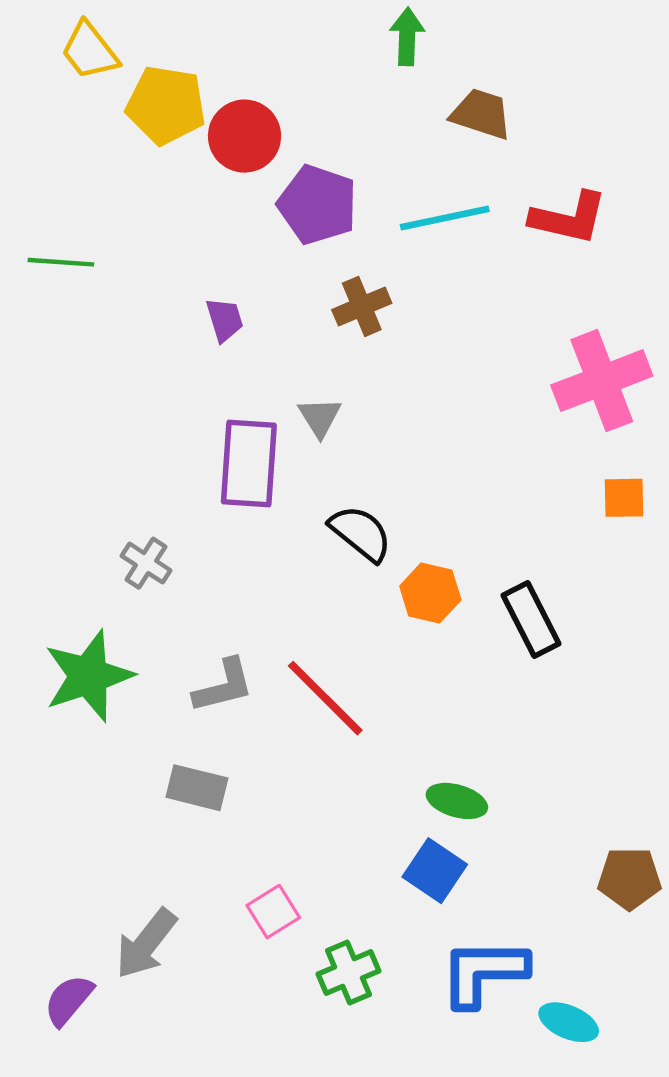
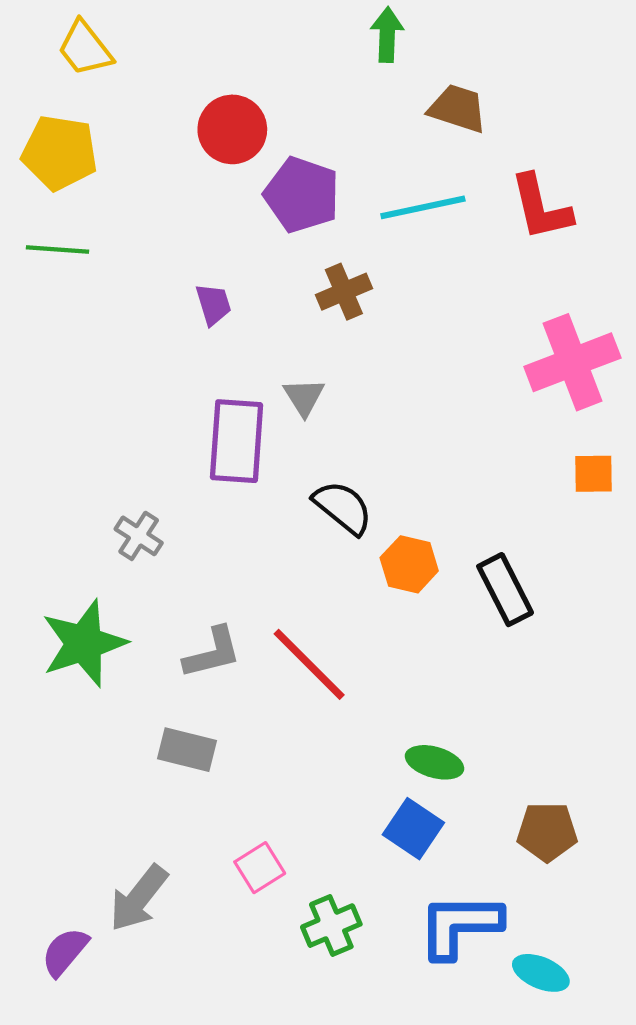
yellow pentagon: (166, 105) -> (60, 153), moved
red L-shape: (569, 218) -> (541, 207), turned 64
brown pentagon: (629, 878) -> (547, 832), moved

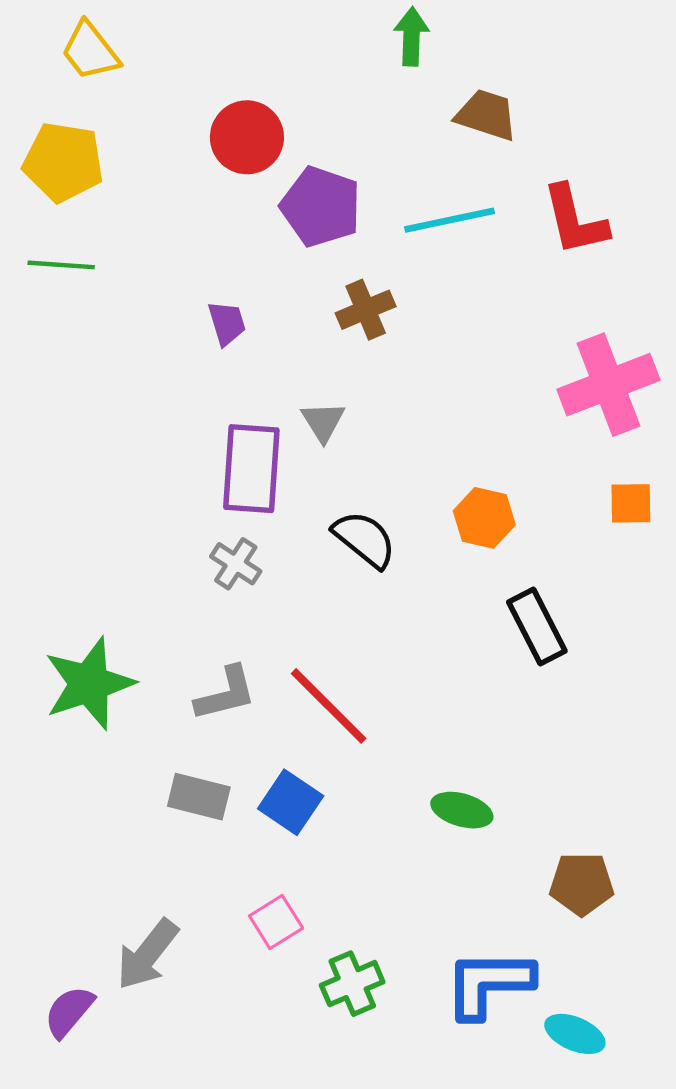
gray cross: (139, 536) -> (236, 564), moved
orange hexagon: (409, 564) -> (484, 518), moved
blue square: (413, 829) -> (291, 802), moved

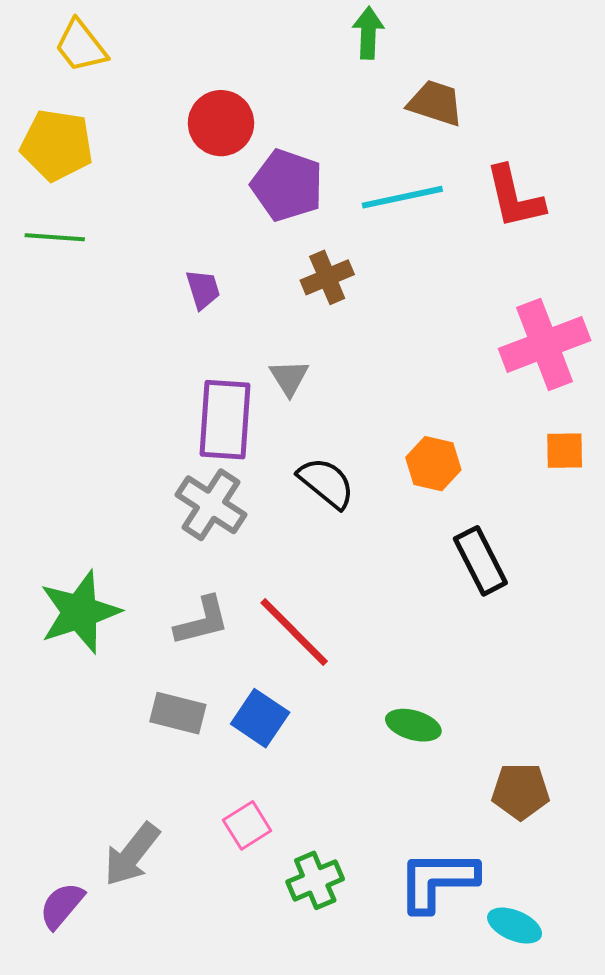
gray cross: (236, 564) -> (211, 505), size x1.5

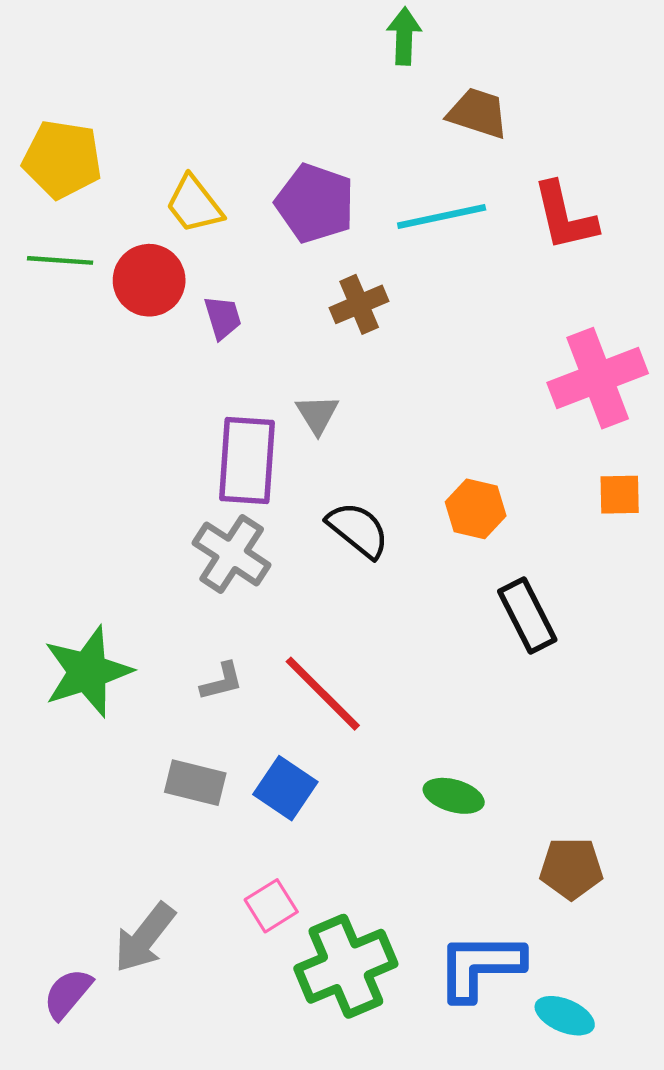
yellow trapezoid: (81, 46) -> (194, 204), moved
red circle: (221, 123) -> (149, 280), moved
gray L-shape: (202, 621) -> (222, 681), size x0.7
green cross: (315, 880) -> (346, 966), size x1.6

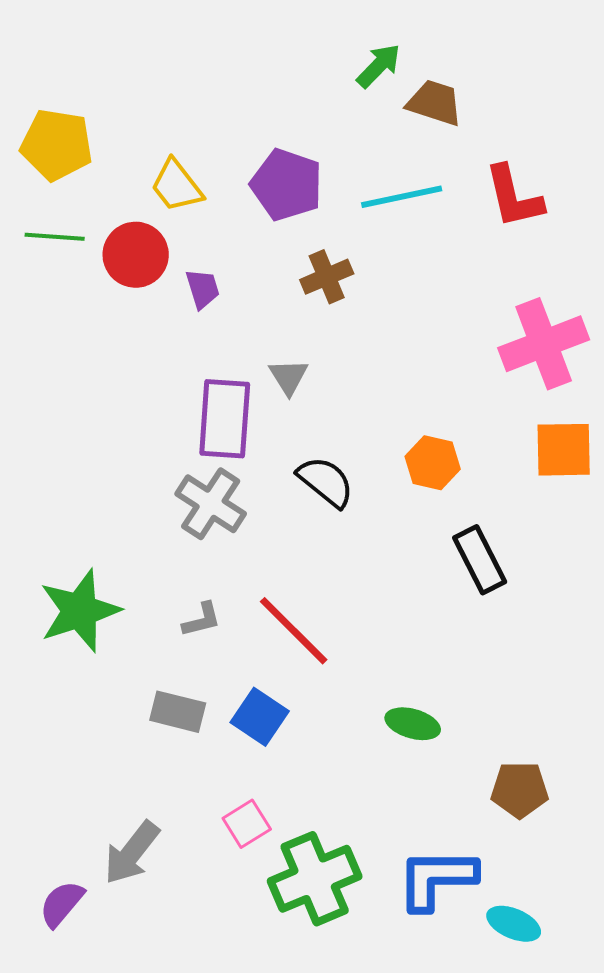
green arrow: (404, 36) -> (379, 66), moved, turned 42
orange square: (620, 495) -> (564, 450), size x1.5

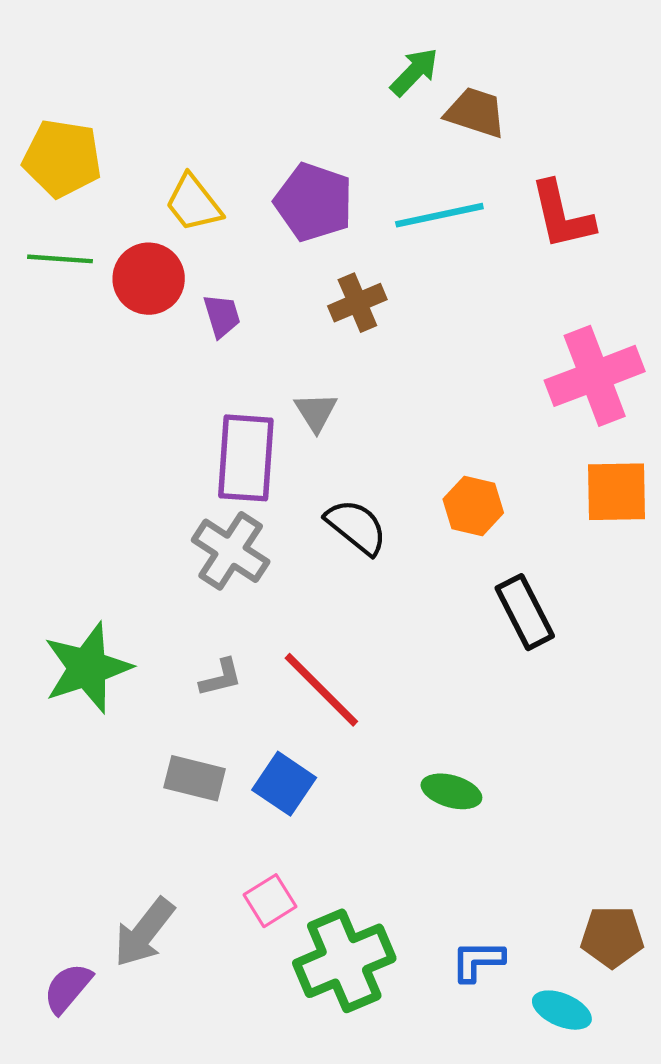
brown pentagon: (520, 790) -> (612, 937), moved
blue L-shape: (437, 879) -> (478, 961), size x0.6

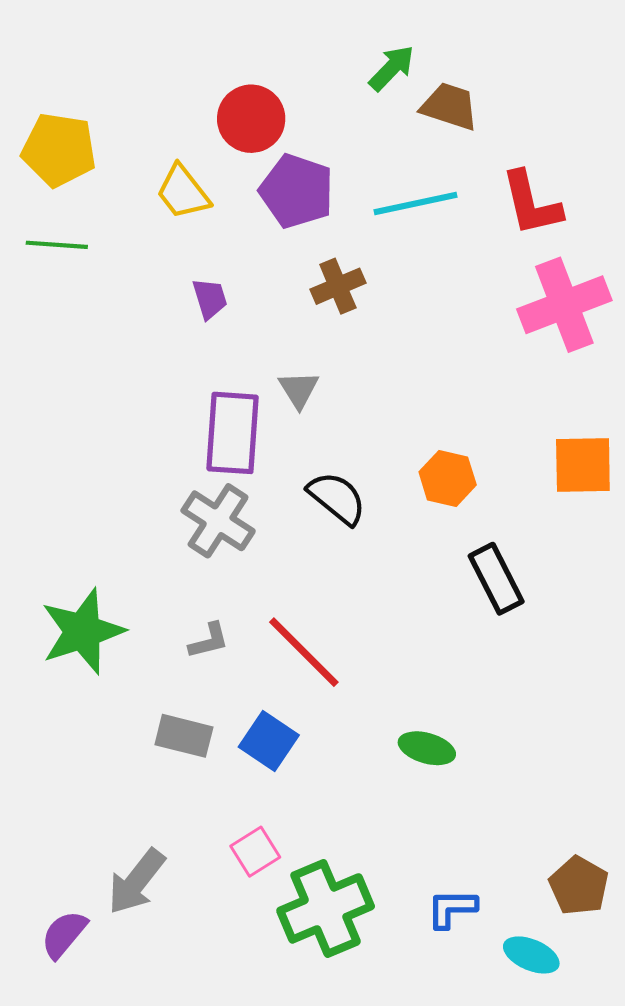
red circle: (149, 279) -> (251, 119), moved
pink cross: (595, 376) -> (564, 305), moved
brown pentagon: (612, 937) -> (579, 886), turned 30

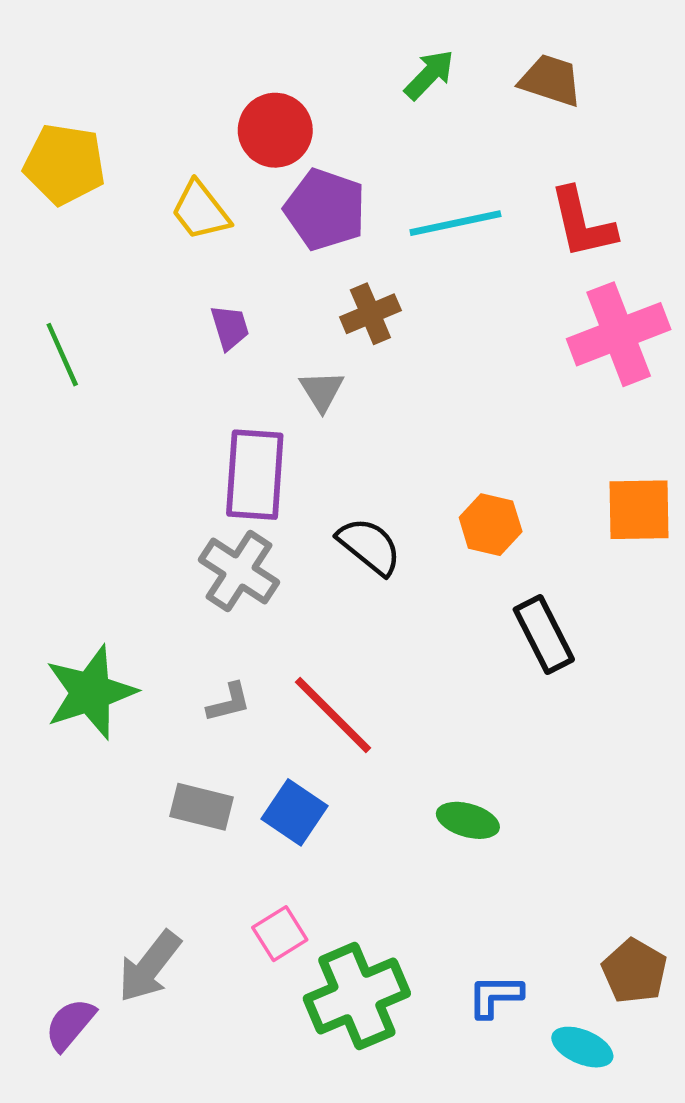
brown trapezoid: (450, 106) -> (551, 80), moved
green line: (57, 245) -> (62, 355), moved, turned 62
gray triangle: (299, 390) -> (322, 391), moved

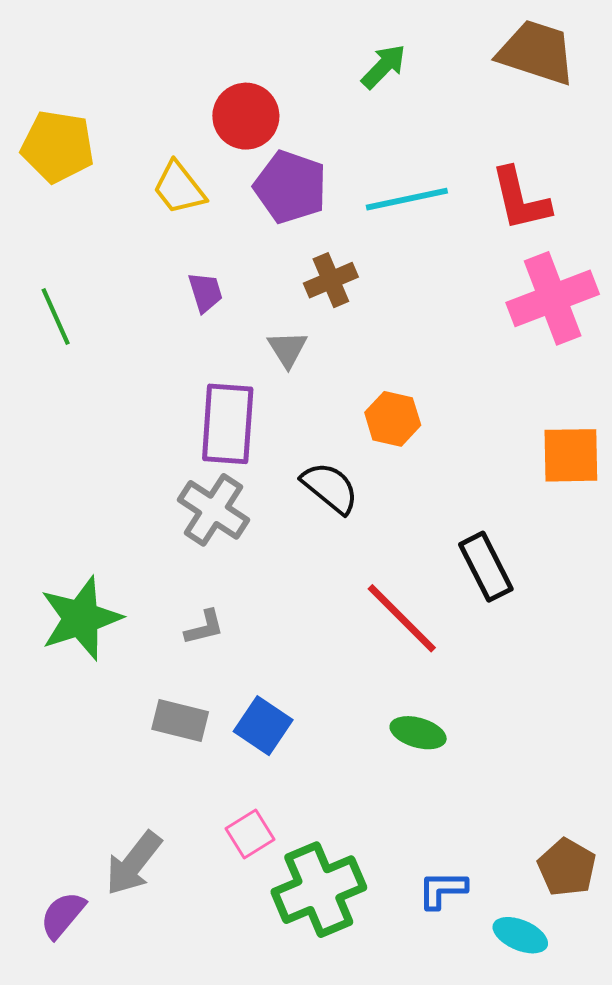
brown trapezoid: (551, 80) -> (536, 52), moved, size x1.4
orange hexagon: (491, 525) -> (393, 419), moved
red line: (333, 715) -> (402, 618), moved

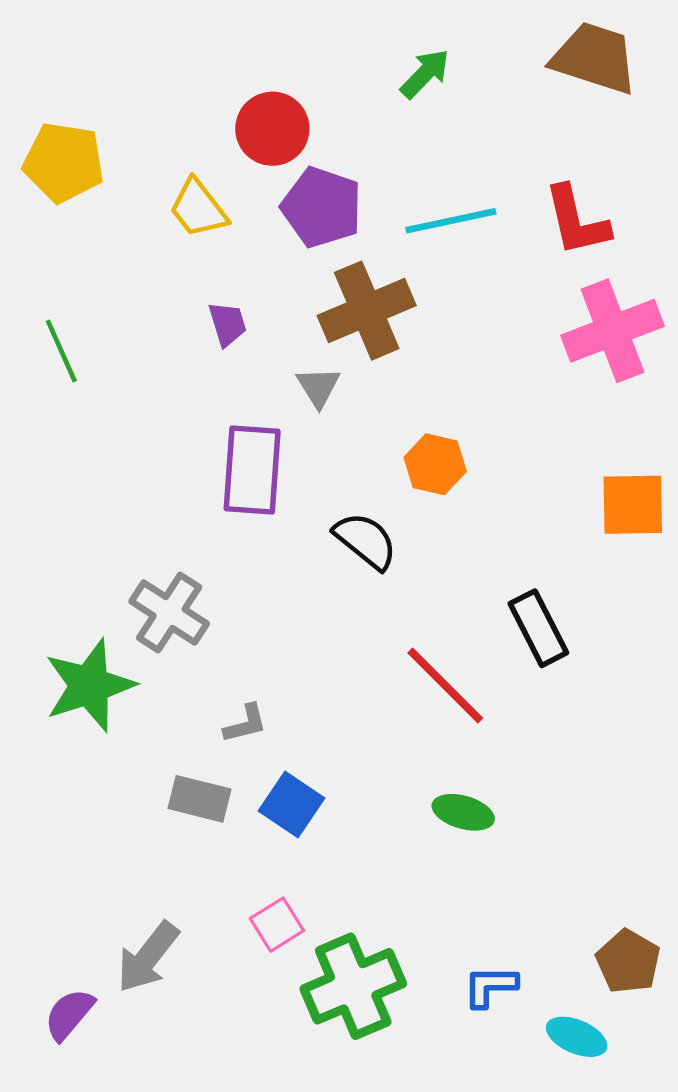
brown cross: (331, 280) -> (367, 311), size x1.6
gray cross: (213, 510) -> (169, 612), moved
gray L-shape: (204, 627) -> (245, 724), moved

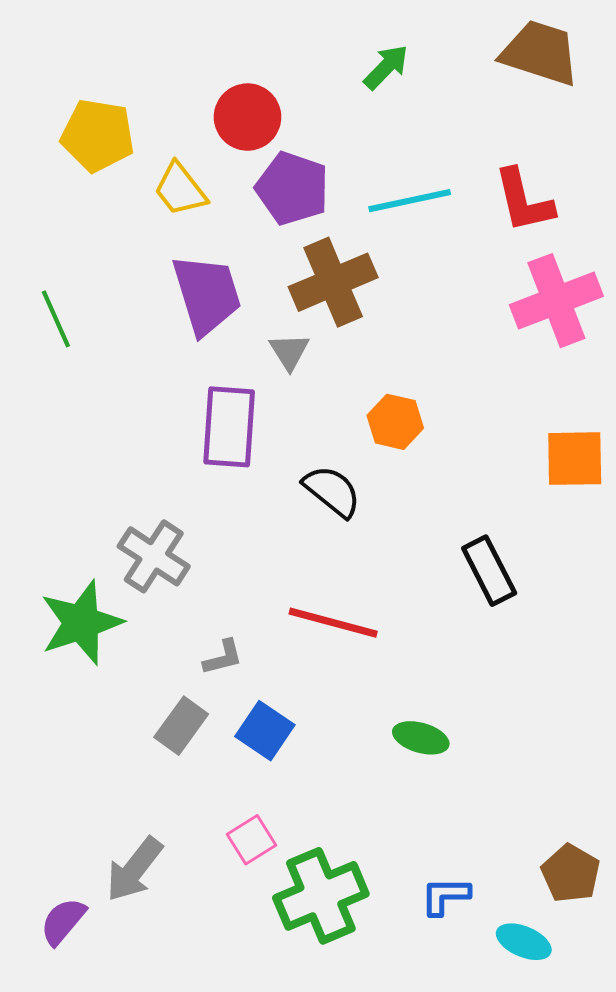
yellow pentagon: (64, 162) -> (98, 135), moved
purple trapezoid: (227, 324) -> (207, 294), size x2.0
red line: (445, 685) -> (333, 623), moved, turned -30
gray rectangle: (199, 799) -> (181, 726), turned -68

